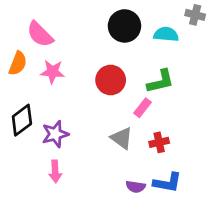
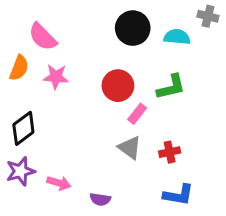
pink rectangle: (142, 108) -> (137, 114), moved
purple star: (55, 134) -> (20, 171), moved
pink arrow: (55, 171) -> (59, 183), turned -70
purple semicircle: (136, 187) -> (100, 199), moved

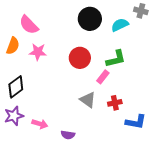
cyan semicircle: (177, 37) -> (120, 25), turned -30
pink rectangle: (137, 114) -> (103, 77), moved
blue L-shape: (178, 195) -> (136, 122), moved

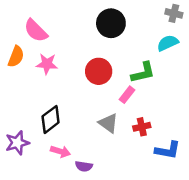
cyan semicircle: (120, 25) -> (168, 43), moved
black diamond: (16, 87) -> (51, 119), moved
pink arrow: (40, 124) -> (60, 151), moved

